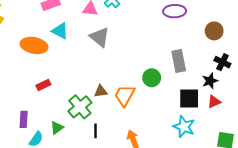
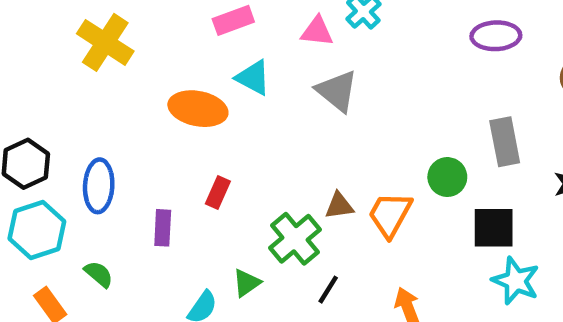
red rectangle: (43, 85) -> (218, 192), turned -40
black square: (189, 99) -> (494, 228), moved
purple rectangle: (24, 119) -> (163, 228), moved
black line: (95, 131) -> (328, 290), turned 32

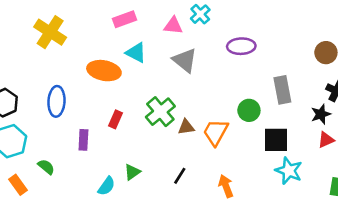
purple ellipse: (496, 36) -> (241, 46), moved
blue ellipse: (99, 186) -> (56, 101), moved
green cross: (295, 239) -> (160, 112), moved

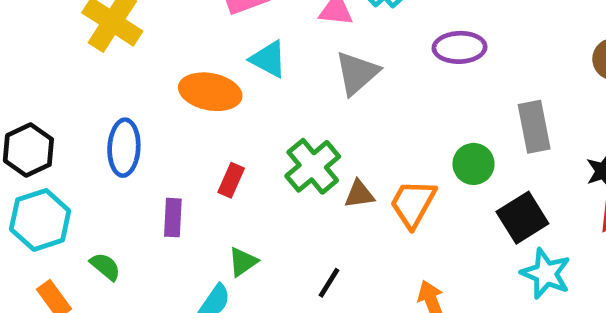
gray triangle: (185, 60) -> (357, 73), turned 40
black square: (276, 140) -> (522, 218), turned -32
green triangle: (132, 172) -> (243, 262), moved
black line: (180, 176) -> (329, 283), moved

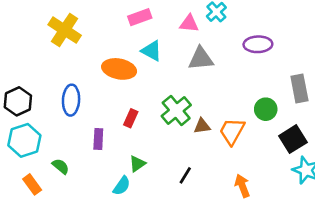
gray triangle: (357, 73) -> (201, 59), turned 36

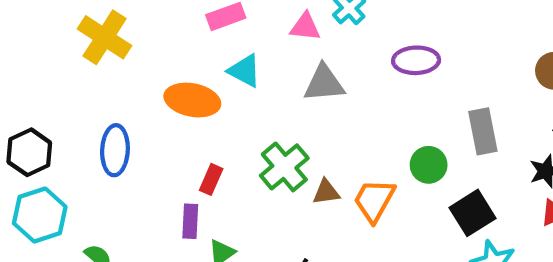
purple rectangle: (98, 139) -> (190, 221), moved

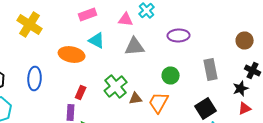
green circle: (429, 165) -> (171, 76), moved

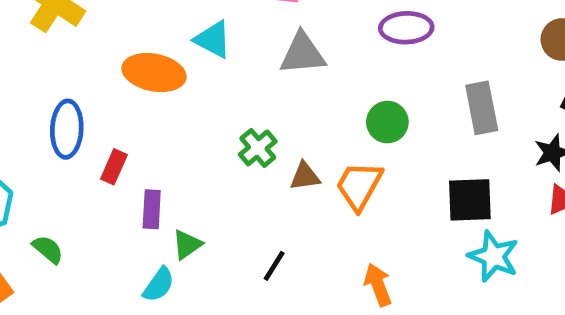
green cross: (116, 86) -> (258, 148), size x0.7
red rectangle: (81, 92) -> (114, 167), moved
black square: (206, 108) -> (470, 200), turned 30

